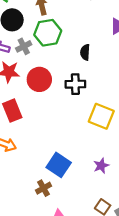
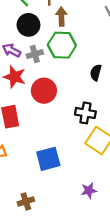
black cross: (75, 84) -> (85, 113), moved
blue square: (59, 165) -> (48, 159), moved, turned 30

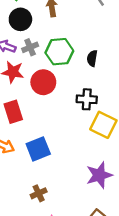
green hexagon: (62, 45) -> (59, 52), moved
blue square: (48, 159) -> (38, 149), moved
purple star: (89, 191) -> (99, 175), size x1.6

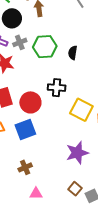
red circle: (43, 82) -> (30, 102), moved
black cross: (87, 99) -> (57, 88), moved

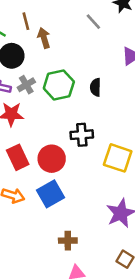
brown cross: (25, 167) -> (68, 241), moved, turned 32

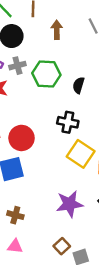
brown arrow: (44, 38) -> (57, 30), moved
black cross: (82, 135) -> (68, 122), moved

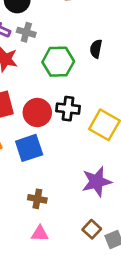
gray cross: (17, 66) -> (26, 32), turned 35
green hexagon: (46, 74) -> (58, 62), moved
black cross: (68, 122) -> (68, 109), moved

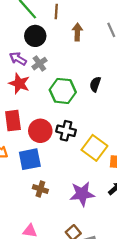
gray cross: (26, 32) -> (39, 64), turned 32
brown cross: (37, 199) -> (40, 189), moved

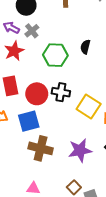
red star: (19, 84) -> (14, 51), turned 30
brown cross: (40, 189) -> (41, 148), size x1.6

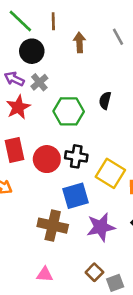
blue square: (29, 121) -> (75, 196), moved

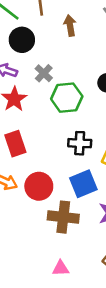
gray cross: (39, 82) -> (44, 73), moved
red circle: (47, 159) -> (39, 186), moved

